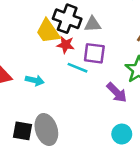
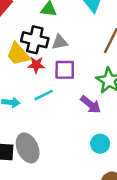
cyan line: (78, 68) -> (44, 95), moved, turned -42

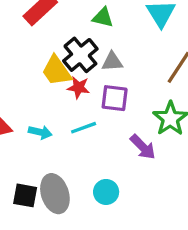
black cross: (35, 40) -> (80, 55), turned 30
cyan circle: (100, 144) -> (106, 192), moved

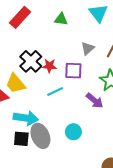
black cross: (80, 55) -> (31, 61), moved
gray triangle: (112, 62) -> (88, 48), moved, turned -32
yellow trapezoid: (57, 71) -> (16, 84), moved
cyan arrow: (40, 132) -> (26, 118), moved, size x1.6

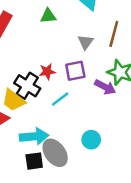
black cross: (31, 61) -> (27, 86), moved
purple arrow: (95, 101) -> (105, 87), moved

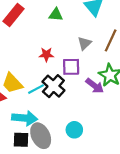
red star: (47, 72) -> (46, 55), moved
black cross: (27, 86) -> (53, 86), moved
cyan line: (60, 99) -> (36, 89), moved

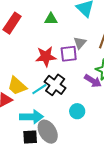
red star: (46, 55) -> (46, 57), size x1.5
purple square: (71, 67) -> (69, 54), moved
cyan circle: (74, 130) -> (77, 111), moved

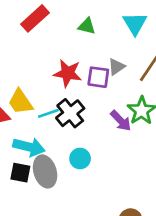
cyan circle: (77, 111) -> (80, 159), moved

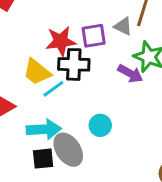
gray triangle: (116, 67) -> (123, 26), moved, turned -42
yellow trapezoid: (20, 102) -> (37, 72), moved
black cross: (70, 113) -> (74, 64), moved, turned -32

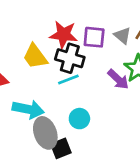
cyan line: (53, 89) -> (68, 80), moved
black square: (43, 159) -> (61, 148), moved, turned -30

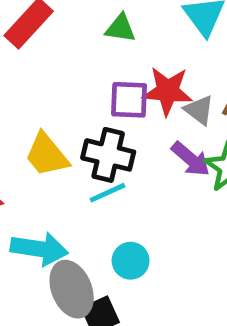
red star: (63, 35) -> (168, 91), moved
purple square: (94, 37) -> (129, 100), moved
purple arrow: (118, 79) -> (191, 159), moved

